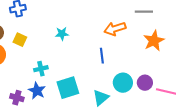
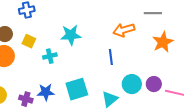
cyan star: (62, 34) -> (71, 35), size x1.5
cyan cross: (41, 69) -> (50, 56), moved
blue star: (37, 91) -> (46, 92), turned -30

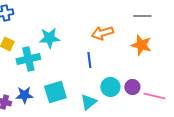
gray line: (153, 13) -> (142, 16), moved
orange star: (163, 42) -> (141, 45), turned -30
cyan cross: (50, 56) -> (28, 59), size x1.6

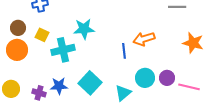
orange arrow: (102, 33) -> (144, 39), moved
orange star: (141, 45) -> (193, 43), moved
cyan square: (55, 92) -> (90, 83), turned -30

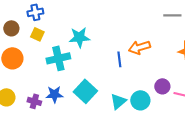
brown circle: (18, 28) -> (11, 28), moved
yellow square: (42, 35) -> (37, 34), moved
cyan circle: (145, 78) -> (140, 100), moved

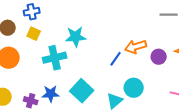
blue line: (119, 59) -> (116, 59), turned 42
purple circle: (162, 86) -> (159, 57), moved
cyan circle: (140, 100) -> (134, 88), moved

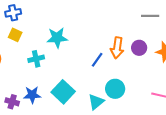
orange arrow: (136, 47) -> (117, 48), turned -65
purple circle: (159, 57) -> (139, 48), moved
cyan cross: (55, 58) -> (36, 59), size x0.7

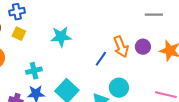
orange arrow: (117, 48) -> (121, 47), turned -30
cyan cross: (36, 59) -> (34, 71), moved

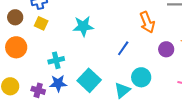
orange arrow: (121, 47) -> (147, 22), moved
purple circle: (143, 47) -> (166, 49), moved

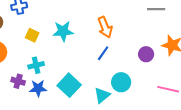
orange arrow: (147, 22) -> (105, 27), moved
yellow square: (41, 23) -> (32, 35), moved
purple cross: (38, 90) -> (18, 81), moved

